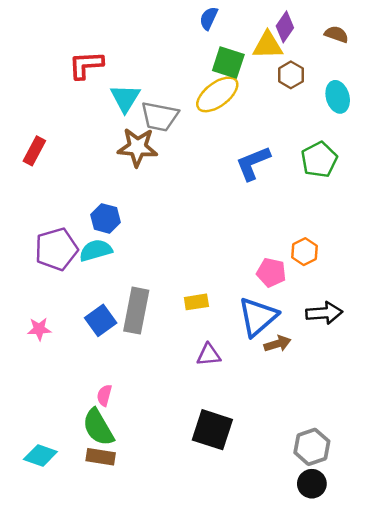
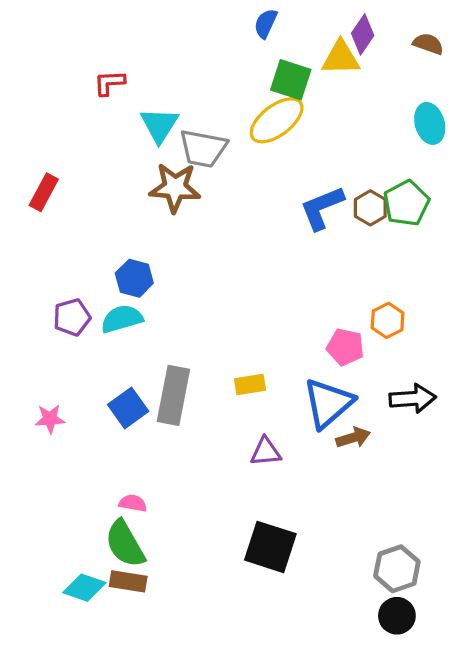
red L-shape: (86, 65) -> (109, 83), size x0.7
brown hexagon: (291, 75) -> (370, 208), moved
purple pentagon: (56, 249) -> (72, 317), size x0.7
pink semicircle: (104, 395) -> (133, 503), turned 85
cyan diamond: (40, 455) -> (84, 588), moved

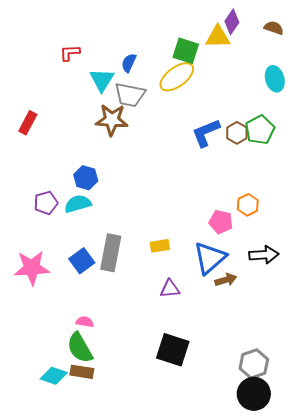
blue semicircle: (266, 23) -> (129, 63), moved
pink star: (50, 419) -> (32, 268), size x1.8
black circle: (397, 616) -> (254, 394), size x1.4

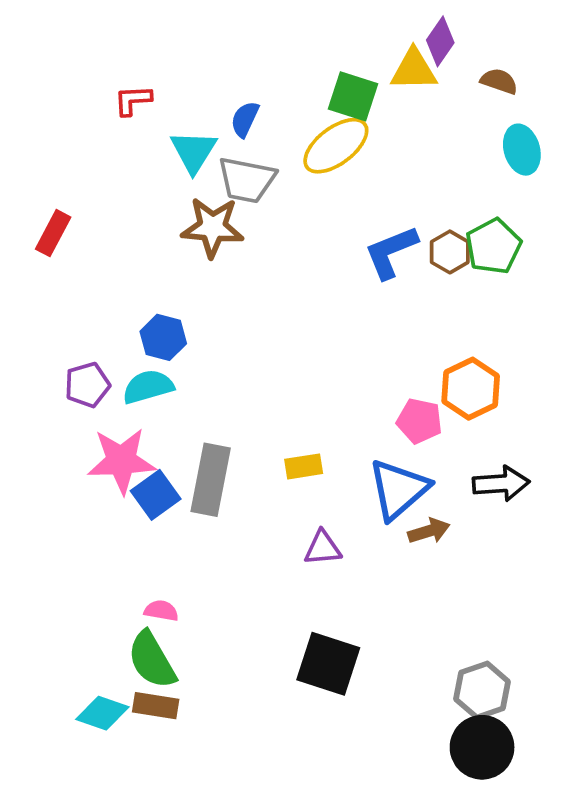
brown semicircle: (274, 28) -> (499, 81), moved
orange hexagon: (248, 205) -> (471, 389), size x1.4
pink star: (32, 268) -> (121, 461), moved

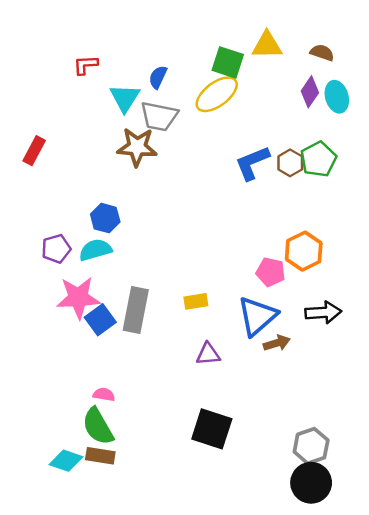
purple diamond: (440, 41) -> (310, 92), moved

